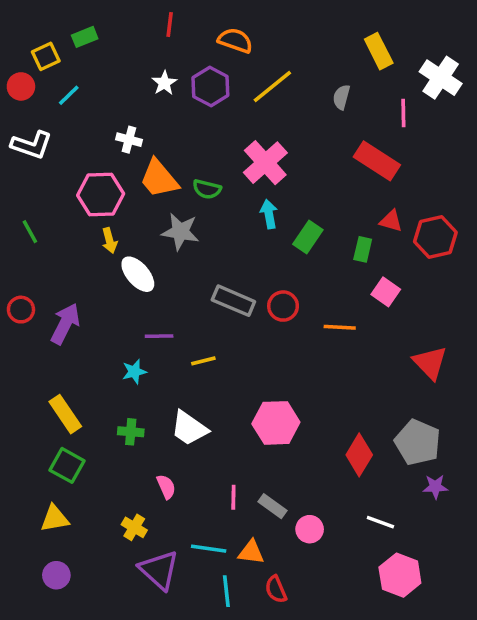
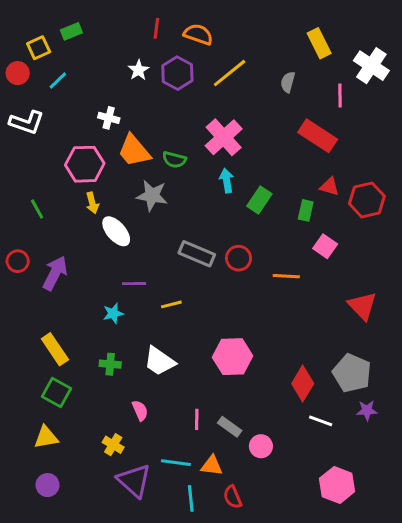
red line: (170, 24) -> (156, 28), moved
green line: (30, 232) -> (37, 209), moved
white line: (380, 522) -> (321, 421), moved

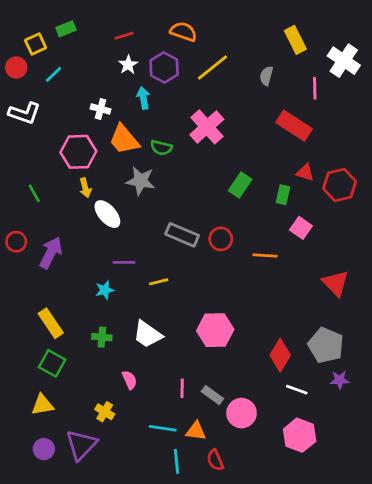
red line: (156, 28) -> (124, 36), moved, turned 66
cyan arrow: (227, 181) -> (143, 98), moved
pink circle: (261, 446) -> (241, 413), size x1.4
purple triangle: (134, 481) -> (81, 445), moved, turned 32
pink hexagon: (337, 485) -> (300, 435), moved

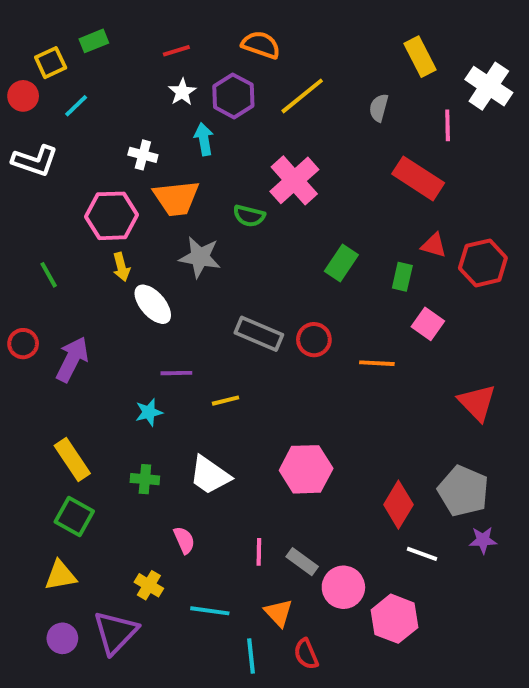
orange trapezoid: (124, 139) -> (176, 198), turned -56
green semicircle: (161, 148) -> (249, 216), moved
cyan line: (163, 428) -> (210, 611), moved
orange triangle: (196, 431) -> (279, 613), turned 40
pink hexagon: (300, 435) -> (394, 619), moved

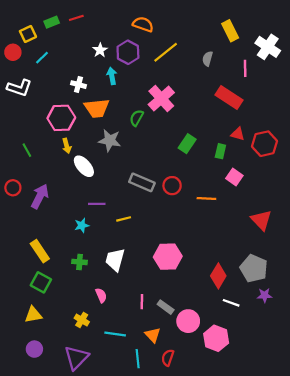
red line: (176, 51) -> (76, 18), moved
green semicircle: (249, 216) -> (137, 118), turned 105
white trapezoid: (210, 475) -> (115, 260), turned 70
purple triangle: (115, 632) -> (76, 358), moved
red semicircle: (306, 654) -> (168, 358), turned 42

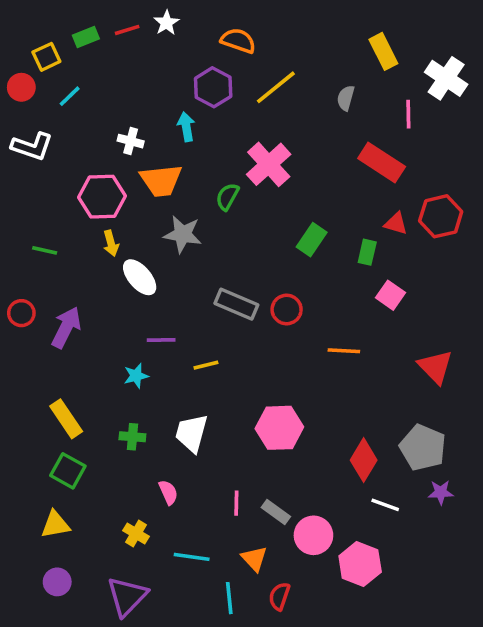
white star: (100, 50) -> (166, 23), moved
red hexagon: (265, 144) -> (441, 216), moved
green line: (27, 150) -> (45, 250), turned -48
orange line: (206, 199) -> (344, 351), moved

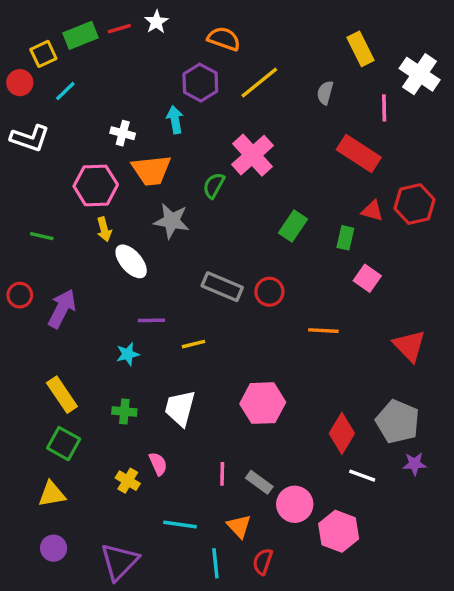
green rectangle: (86, 37) -> (81, 35), size x1.4
yellow cross: (136, 534) -> (128, 481), moved

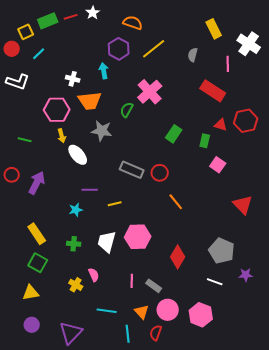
orange line: (323, 331) -> (176, 202), moved, turned 48
pink hexagon: (263, 403) -> (138, 237), moved
gray pentagon: (398, 422) -> (222, 251), moved
red diamond: (342, 433) -> (178, 257), moved
pink circle: (295, 504) -> (168, 310), moved

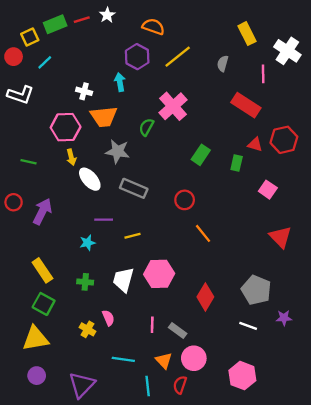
pink square: (218, 165) -> (268, 190), moved
gray rectangle: (132, 170) -> (134, 188), moved
yellow triangle: (31, 293) -> (35, 339), size x1.4
pink hexagon: (201, 315) -> (242, 376), moved

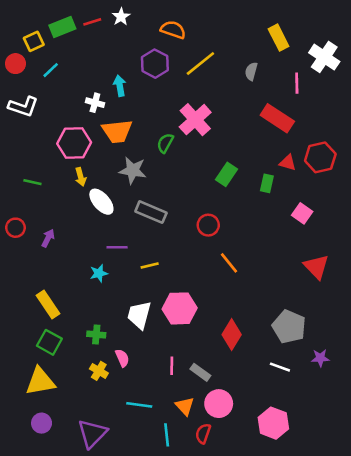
cyan arrow: (120, 82) -> (120, 86), moved
purple arrow: (42, 211) -> (48, 238), size x0.6
green cross: (85, 282) -> (96, 335), moved

